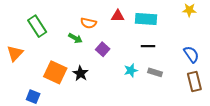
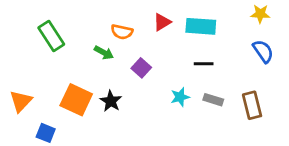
red triangle: (118, 16) -> (162, 22), turned -32
orange triangle: (15, 53) -> (21, 101), moved
blue semicircle: (191, 54) -> (263, 51), moved
brown rectangle: (194, 82) -> (252, 105), moved

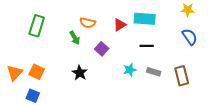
red triangle: (162, 22) -> (120, 25), moved
green rectangle: (51, 36) -> (37, 26), turned 50
green arrow: (104, 53) -> (75, 38), turned 32
orange square: (76, 100) -> (37, 72), moved, size x0.7

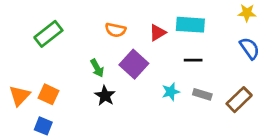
green rectangle: (37, 26) -> (48, 34), turned 35
green arrow: (75, 38) -> (97, 68), moved
purple square: (102, 49) -> (134, 64), size x1.5
brown rectangle: (182, 76) -> (239, 100), turned 60

